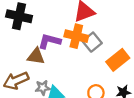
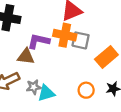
gray square: (92, 42) -> (81, 40), turned -36

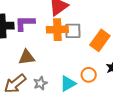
purple L-shape: (39, 41) -> (25, 23), moved
cyan triangle: (46, 93) -> (68, 84), moved

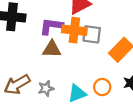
purple L-shape: (25, 23) -> (51, 26), moved
brown triangle: (27, 57) -> (52, 49), moved

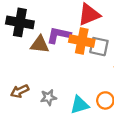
brown triangle: (52, 49) -> (40, 45), moved
brown arrow: (17, 84) -> (20, 91), size x0.7

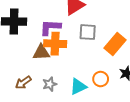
orange cross: (82, 41) -> (55, 44), moved
brown triangle: (40, 45) -> (41, 52), moved

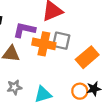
orange cross: (55, 44) -> (44, 44), moved
orange circle: (101, 79) -> (80, 91), moved

